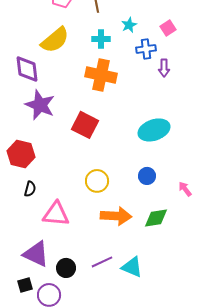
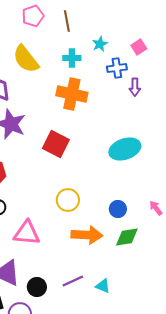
yellow semicircle: (55, 40) -> (26, 59), turned 92
blue circle: (147, 176) -> (118, 209), moved
cyan triangle: (132, 267) -> (103, 286), size x0.7

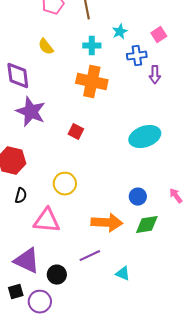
yellow semicircle: (26, 59) -> (46, 47), size x0.6
red square: (56, 144) -> (76, 132), size x0.6
yellow circle: (68, 200) -> (65, 184), moved
purple line: (73, 281) -> (90, 256), moved

